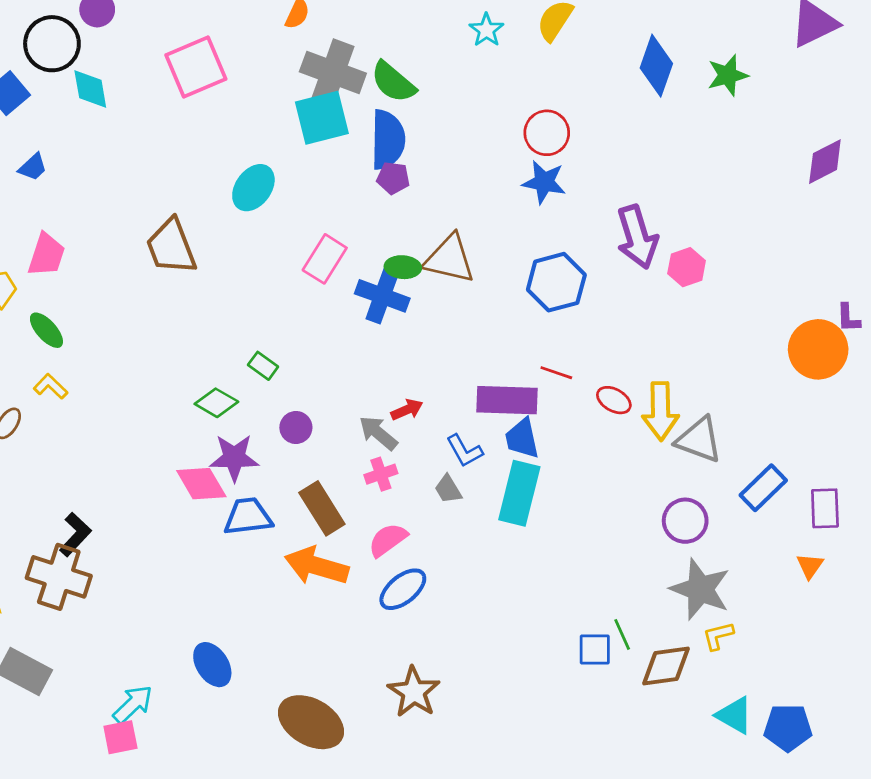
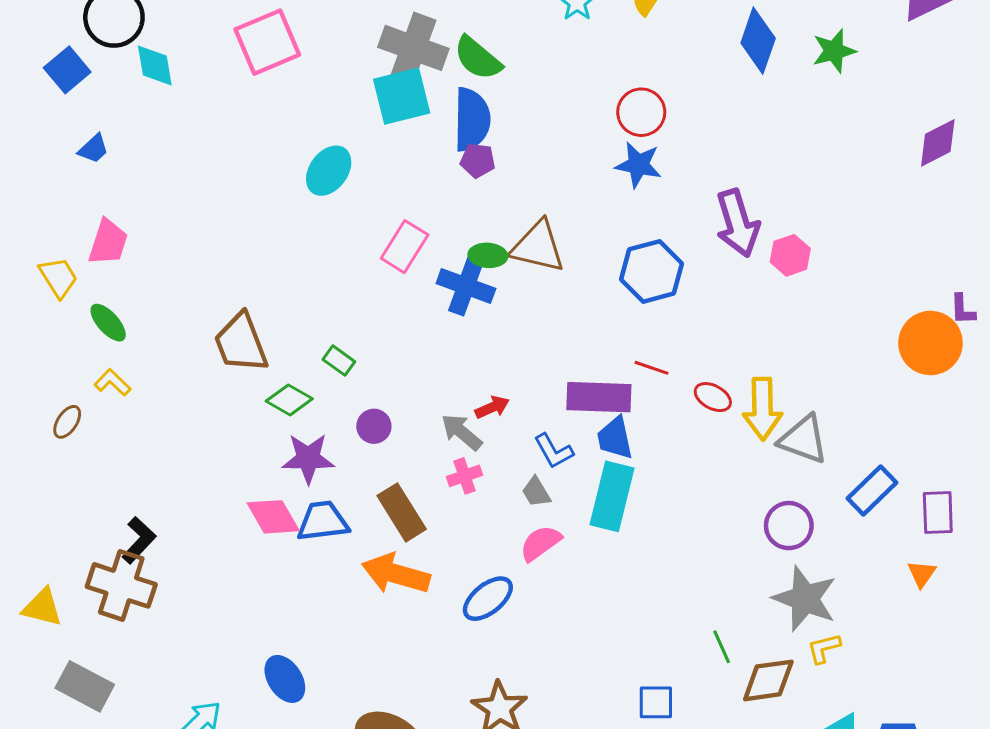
brown trapezoid: (171, 247) -> (241, 343), moved
pink diamond: (201, 484) -> (273, 517), moved
pink semicircle: (388, 540) -> (540, 543), moved
blue square: (595, 650) -> (656, 702), moved

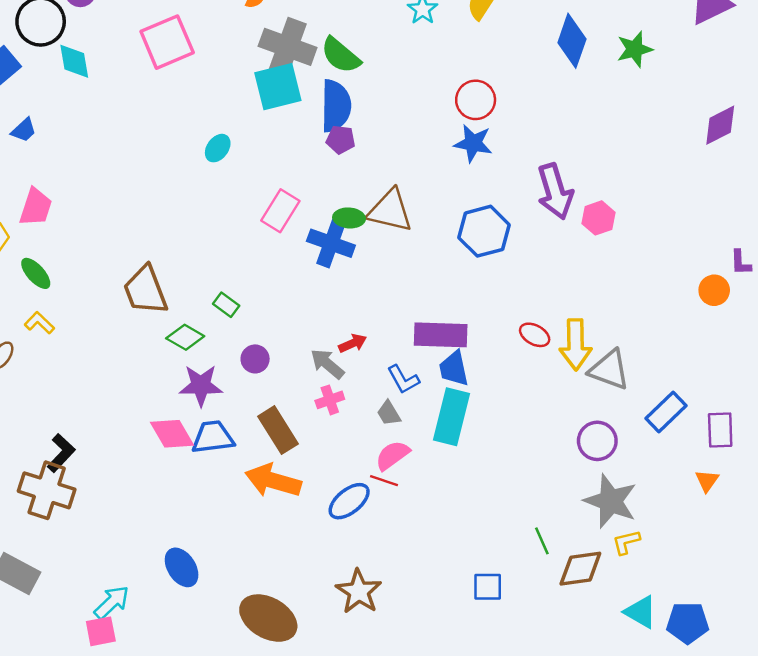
cyan ellipse: (329, 171) -> (218, 148), size x0.7
orange circle: (930, 343) -> (714, 290), size x0.6
red line: (651, 368) -> (384, 481), moved

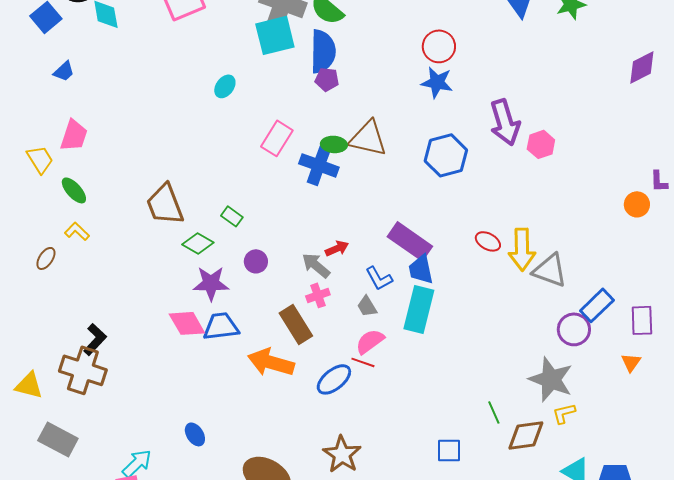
purple rectangle: (441, 335) -> (410, 241), turned 33
brown rectangle: (278, 430) -> (296, 324), moved
purple circle: (597, 441) -> (574, 329), moved
blue ellipse: (182, 567) -> (195, 434), size x0.7

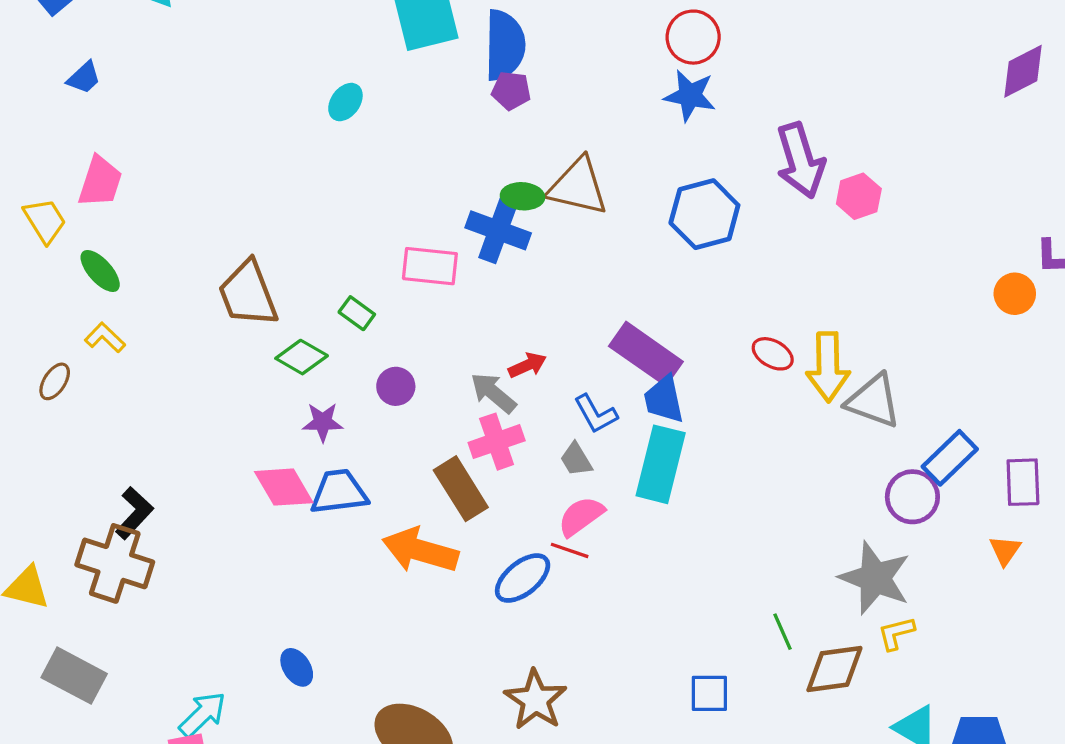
pink rectangle: (277, 138) -> (430, 266), moved, turned 64
purple star: (211, 283) -> (323, 422), size x0.7
pink cross: (318, 295) -> (497, 442), size x1.4

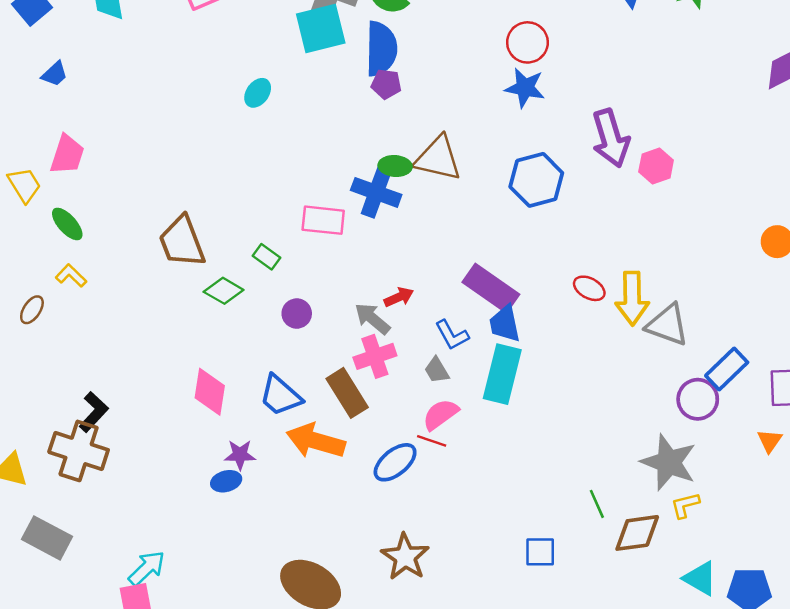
purple star: (323, 422) -> (240, 455), moved
pink diamond: (284, 487) -> (210, 392), turned 39
blue trapezoid: (339, 492) -> (280, 395), moved, turned -132
blue ellipse: (297, 667) -> (226, 481), moved, turned -72

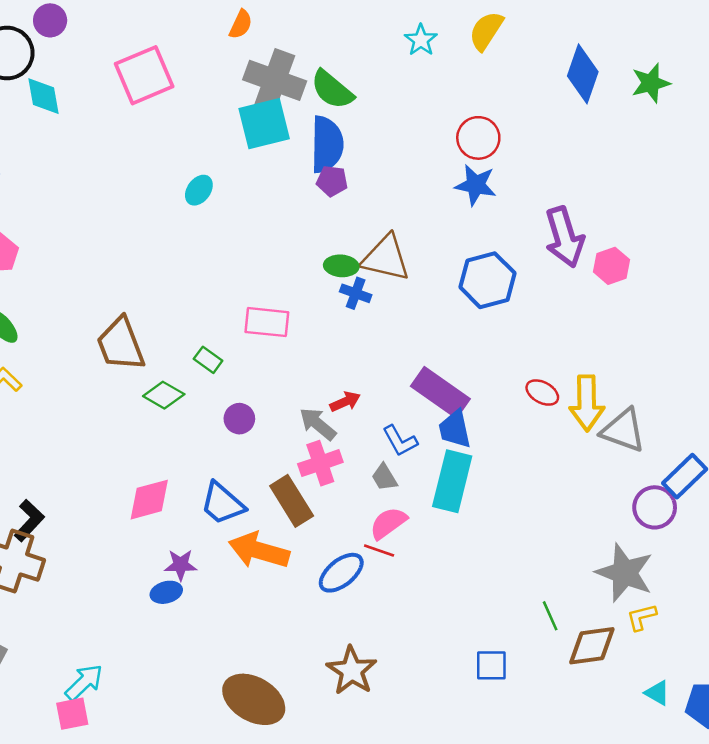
blue cross: (376, 192) -> (356, 293), moved, size x0.6
pink diamond: (210, 392) -> (149, 500), turned 66
cyan triangle: (700, 578) -> (657, 693), size x0.7

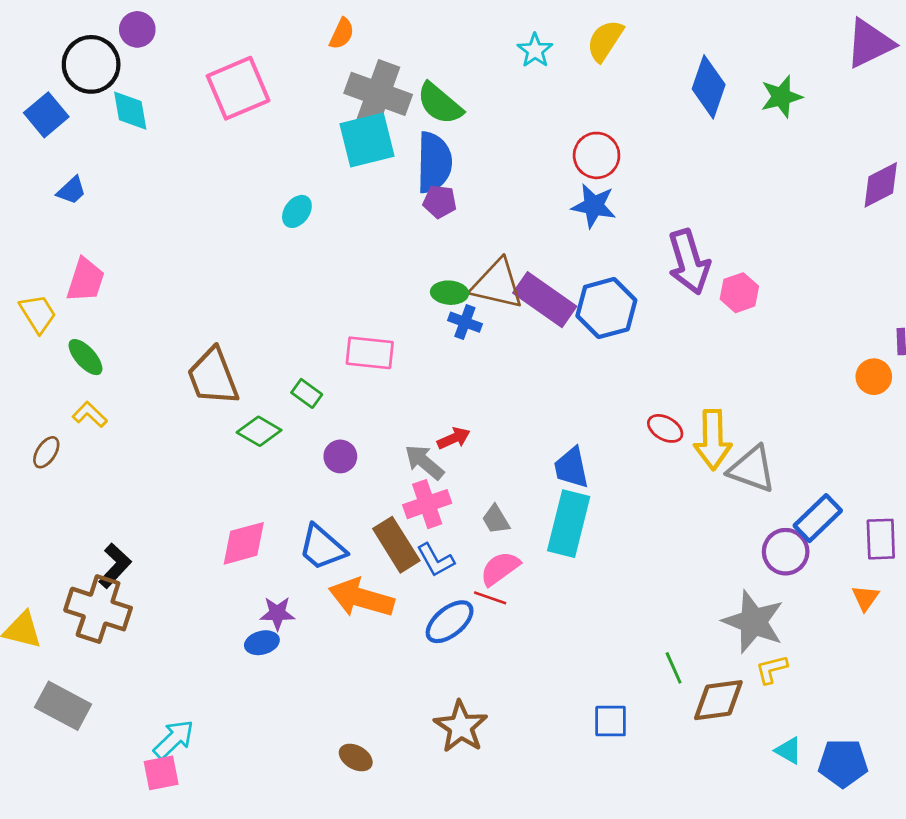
purple rectangle: (440, 393) -> (545, 300), moved
blue L-shape: (400, 441) -> (436, 560), moved
brown ellipse: (254, 699) -> (356, 758), size x0.5

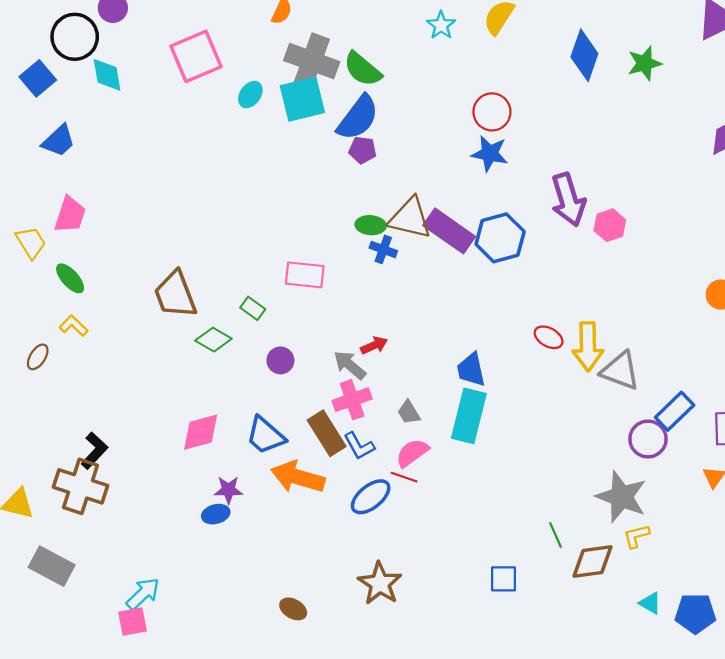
blue semicircle: (434, 162) -> (358, 118), turned 36
blue trapezoid: (71, 190) -> (59, 141), size x1.4
cyan ellipse: (297, 211) -> (250, 95), moved

